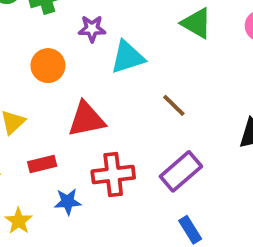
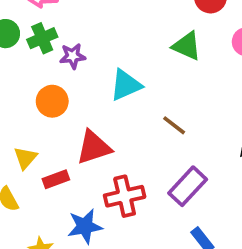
purple star: (92, 29) -> (73, 56), moved
red rectangle: (42, 164) -> (56, 179), moved
blue star: (68, 202) -> (85, 226), size x1.4

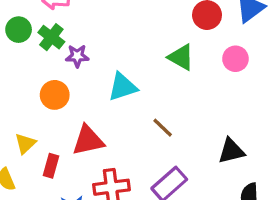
green cross: (42, 38) -> (51, 37), turned -35
red rectangle: (56, 179) -> (51, 166), turned -60

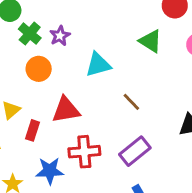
green cross: (51, 37) -> (30, 34), moved
purple star: (77, 56) -> (60, 36), turned -30

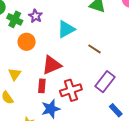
red rectangle: (33, 130) -> (42, 86), moved

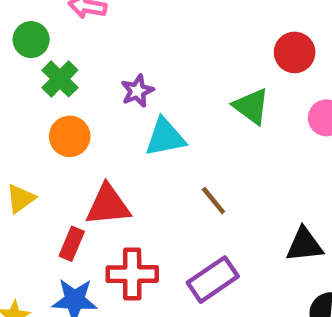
purple star: (35, 16) -> (137, 91), moved

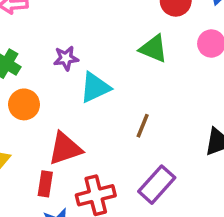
purple star: (137, 91) -> (66, 58), turned 30
brown line: (213, 201) -> (143, 126), turned 75

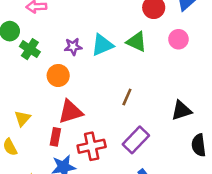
cyan triangle: (95, 87) -> (102, 45), moved
orange circle: (24, 104) -> (58, 75), moved

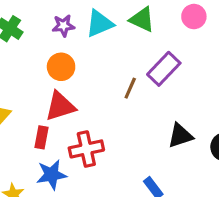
orange circle: (58, 75) -> (61, 67), moved
black triangle: (181, 110) -> (180, 136), moved
purple rectangle: (136, 140) -> (164, 69), moved

